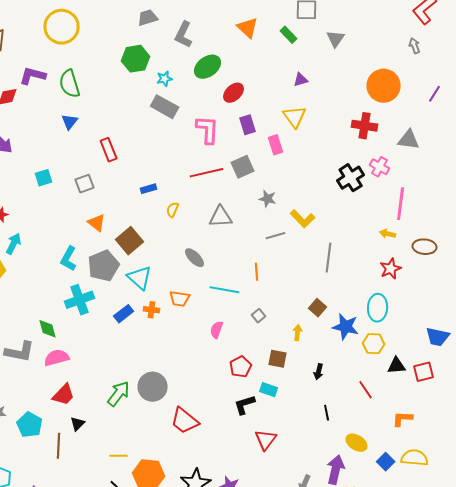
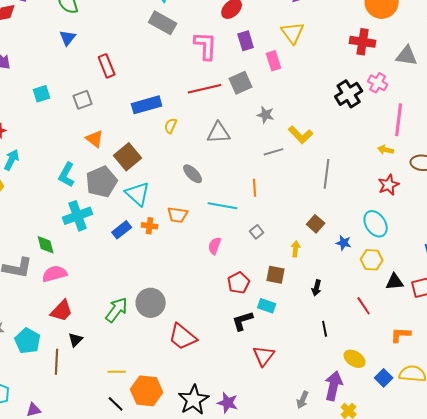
blue rectangle: (149, 189) -> (147, 105), size x1.8
cyan ellipse: (378, 308) -> (376, 224), turned -36
blue star: (346, 327) -> (344, 243), size x0.6

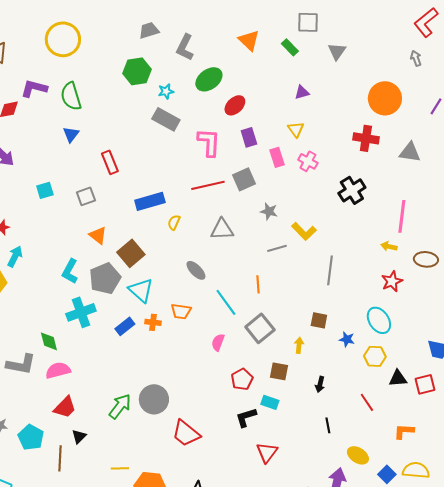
yellow triangle: (293, 33) -> (296, 129), size x0.7
pink cross: (378, 83) -> (308, 161), moved
cyan line: (223, 206) -> (226, 302), turned 44
brown square: (316, 224) -> (319, 320), turned -30
gray square: (257, 232) -> (260, 328), size x2.0

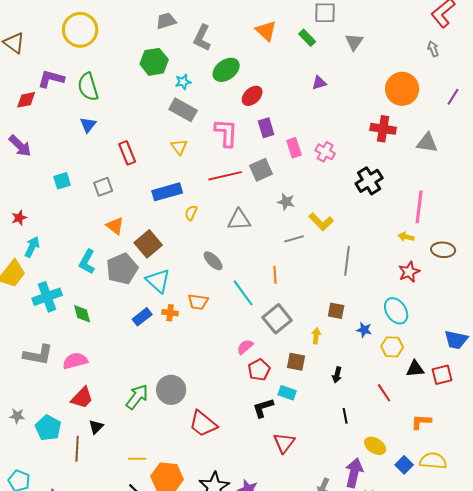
yellow triangle: (296, 129) -> (179, 147), moved
cyan cross: (81, 312) -> (47, 297), moved
green diamond: (49, 341) -> (82, 314), moved
pink semicircle: (218, 342) -> (245, 347), moved, turned 30

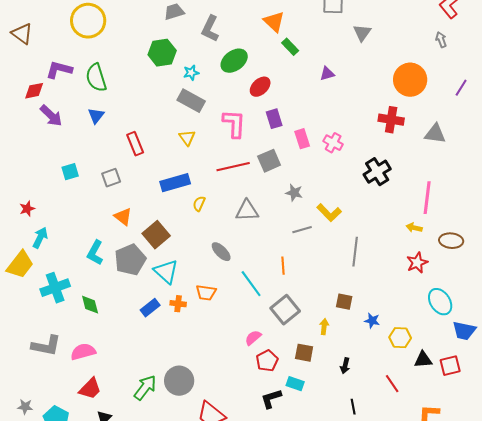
green rectangle: (307, 38) -> (290, 47), moved
purple arrow: (20, 146) -> (51, 116), moved
cyan ellipse: (396, 311) -> (440, 302), moved

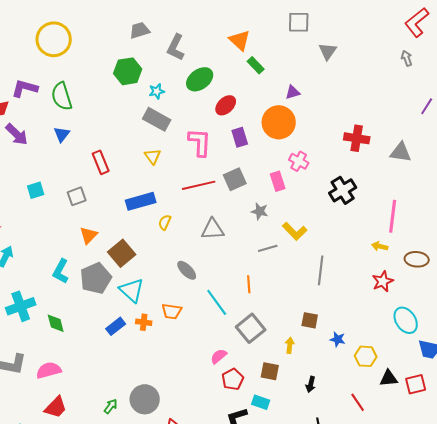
orange circle: (410, 80) -> (279, 122), moved
pink rectangle: (302, 139) -> (278, 181), moved
orange triangle: (123, 217) -> (89, 235), turned 36
green arrow: (145, 388) -> (111, 406), size x0.6

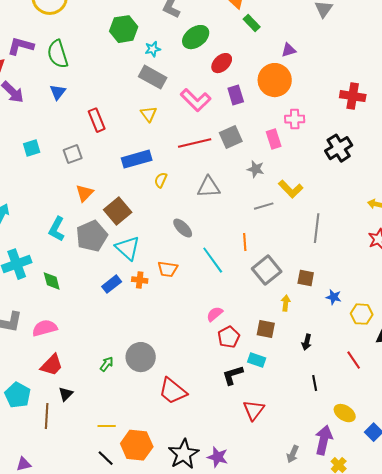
pink L-shape: (200, 142) -> (196, 100), turned 132
pink cross: (299, 161) -> (295, 119), turned -30
gray square: (251, 328) -> (267, 270), moved

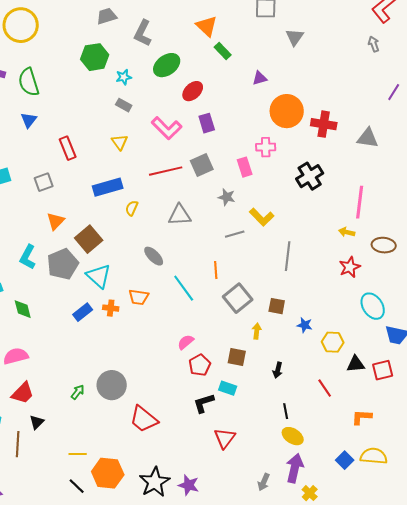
gray rectangle: (153, 77) -> (124, 105), size x0.6
orange circle: (275, 80) -> (287, 111), moved
yellow ellipse: (345, 413) -> (293, 436), moved

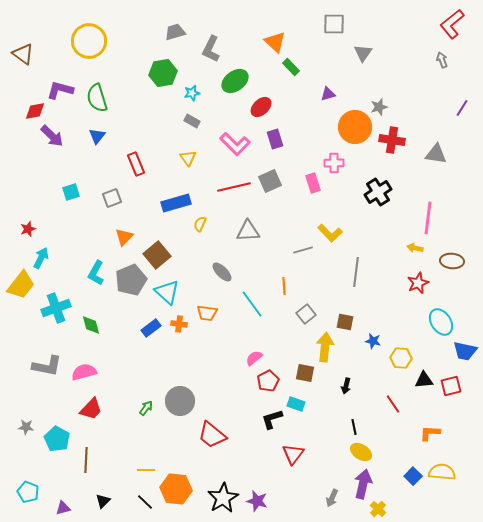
gray star: (227, 197) -> (379, 107), moved, turned -30
gray square: (238, 298) -> (306, 314), size x0.7
yellow arrow: (257, 331) -> (325, 347), size x1.8
black triangle: (37, 422) -> (103, 501), moved

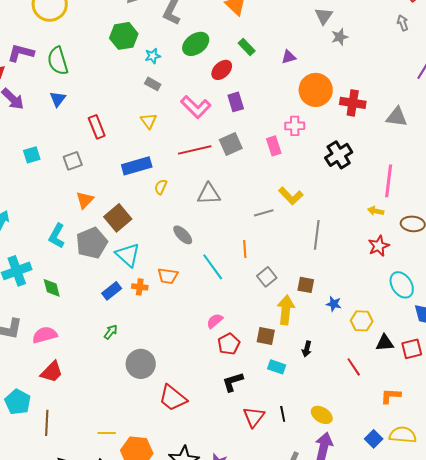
green rectangle: (291, 67) -> (247, 47), moved
gray star: (379, 107) -> (340, 37), moved
cyan rectangle: (296, 404) -> (277, 367), moved
green arrow: (146, 408) -> (111, 332), moved
black line: (354, 427) -> (283, 414), moved

